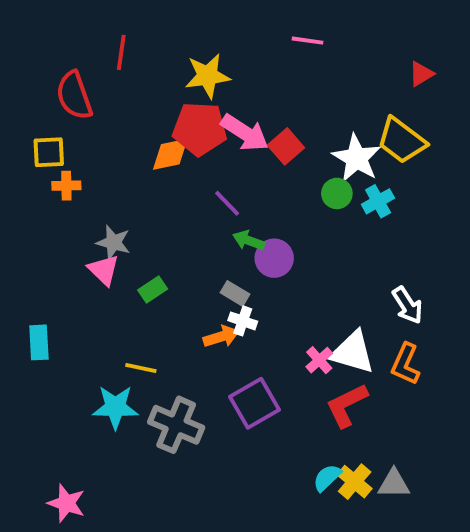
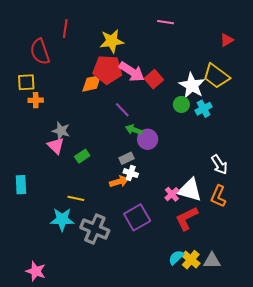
gray rectangle: (235, 293) -> (126, 158), turned -56

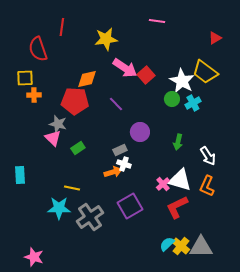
red pentagon: (107, 70) -> (75, 101), moved
green arrow: (134, 130) -> (178, 142), moved, turned -98
gray cross: (95, 229) -> (90, 217), turned 32
gray triangle: (212, 261) -> (201, 247), size x1.4

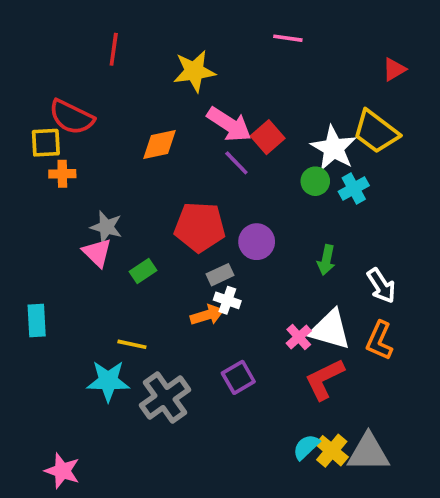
red semicircle: (38, 49) -> (71, 117), moved, turned -45
red pentagon: (75, 101) -> (200, 227), moved
purple line: (116, 104) -> (236, 163), moved
purple square: (130, 206) -> (238, 377), size x0.7

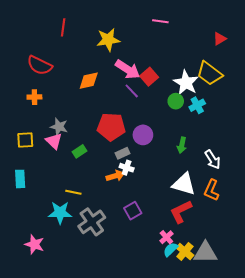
yellow square: (46, 143) -> (25, 140), moved
pink cross: (299, 337) -> (166, 237), moved
pink star: (62, 471) -> (34, 244), moved

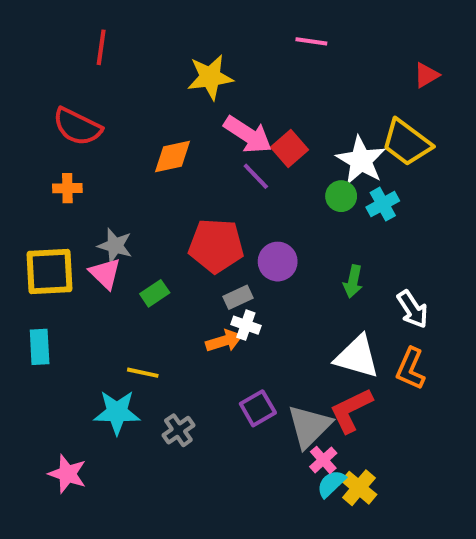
red line: (63, 27) -> (101, 47), moved
yellow square: (25, 140) -> (50, 271), size x1.5
gray cross: (92, 222) -> (178, 430), size x0.6
gray triangle: (205, 253) -> (309, 426), moved, turned -45

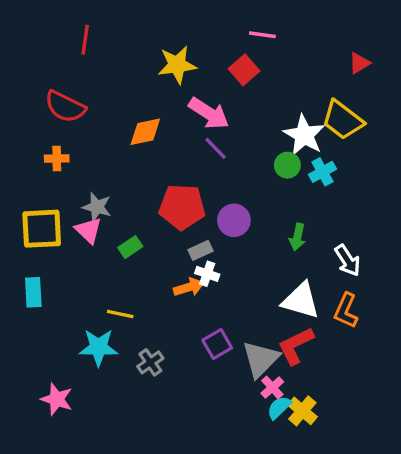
red square: (290, 149) -> (244, 70), moved

